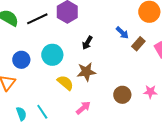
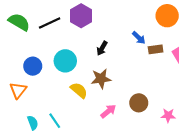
brown rectangle: (138, 44) -> (156, 49), turned 40
pink star: (150, 92) -> (168, 115), moved
pink arrow: (83, 108) -> (108, 111), moved

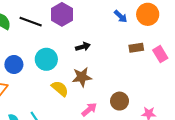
black line: (50, 23) -> (31, 22), turned 45
blue arrow: (139, 38) -> (121, 16), moved
black arrow: (102, 48) -> (83, 47), turned -136

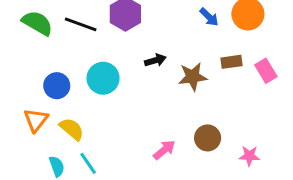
brown star: (82, 77) -> (193, 77), moved
yellow semicircle: (60, 89) -> (72, 129), moved

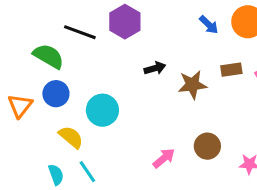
green semicircle: (37, 23) -> (48, 56), moved
cyan circle: (103, 78) -> (102, 110), moved
orange triangle: (36, 120) -> (20, 106), moved

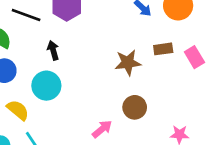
black arrow: (155, 68) -> (53, 50), moved, turned -90
brown circle: (207, 146) -> (135, 107), moved

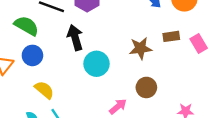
black arrow: (53, 50) -> (75, 38), size x1.5
cyan circle: (46, 86) -> (97, 64), moved

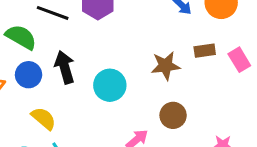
black arrow: (75, 38) -> (65, 67), moved

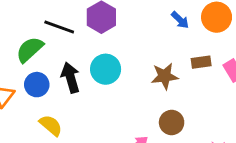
green semicircle: (21, 37) -> (30, 49), turned -72
cyan circle: (110, 85) -> (106, 69), moved

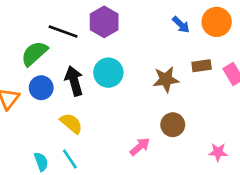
yellow semicircle: (51, 125) -> (71, 123), moved

